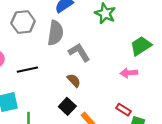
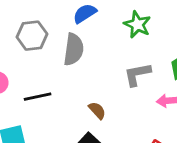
gray L-shape: (79, 52) -> (137, 74), moved, turned -70

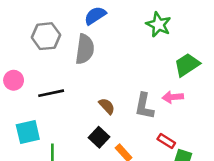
green star: (137, 25) -> (159, 25), moved
gray L-shape: (137, 74) -> (144, 106), moved, turned -68

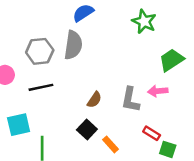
gray hexagon: (46, 36) -> (40, 51), moved
brown semicircle: (107, 106) -> (94, 100), turned 77

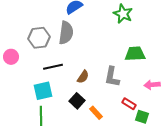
green trapezoid: (171, 60) -> (135, 54), moved, turned 30
black line: (41, 87) -> (53, 67), moved
pink arrow: (158, 91) -> (152, 85), moved
cyan square: (19, 125) -> (43, 91), moved

